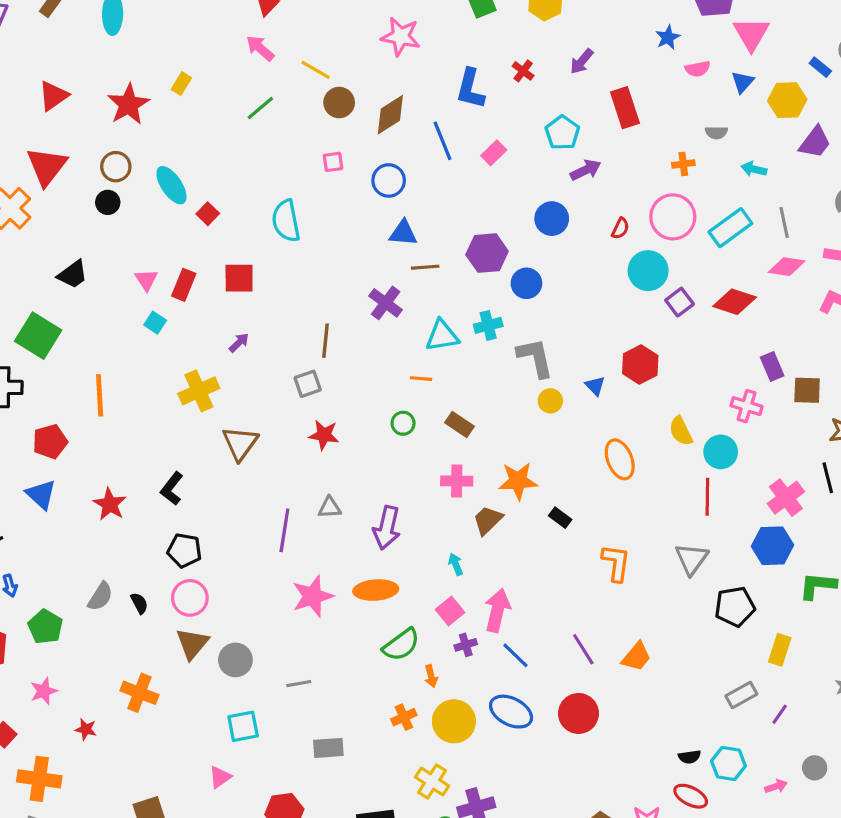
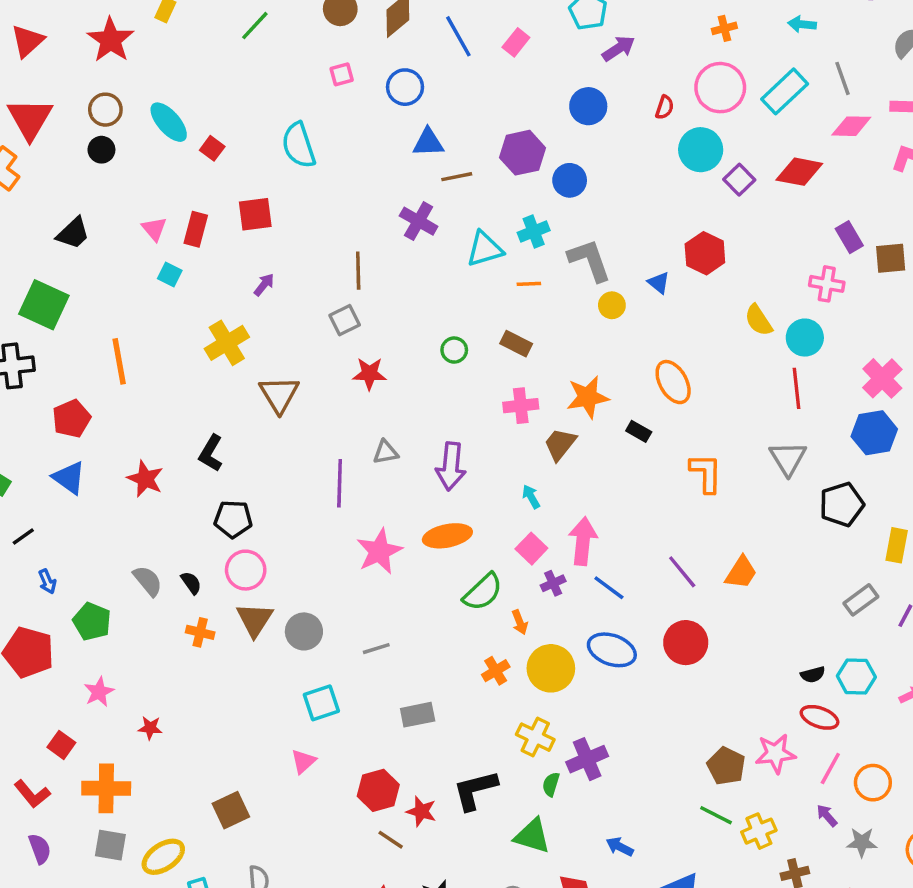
orange line: (421, 379) -> (529, 284), moved
orange ellipse: (620, 459) -> (673, 382), moved
gray semicircle: (100, 597) -> (148, 581), turned -64
orange cross: (139, 693) -> (200, 632), moved, size x0.7

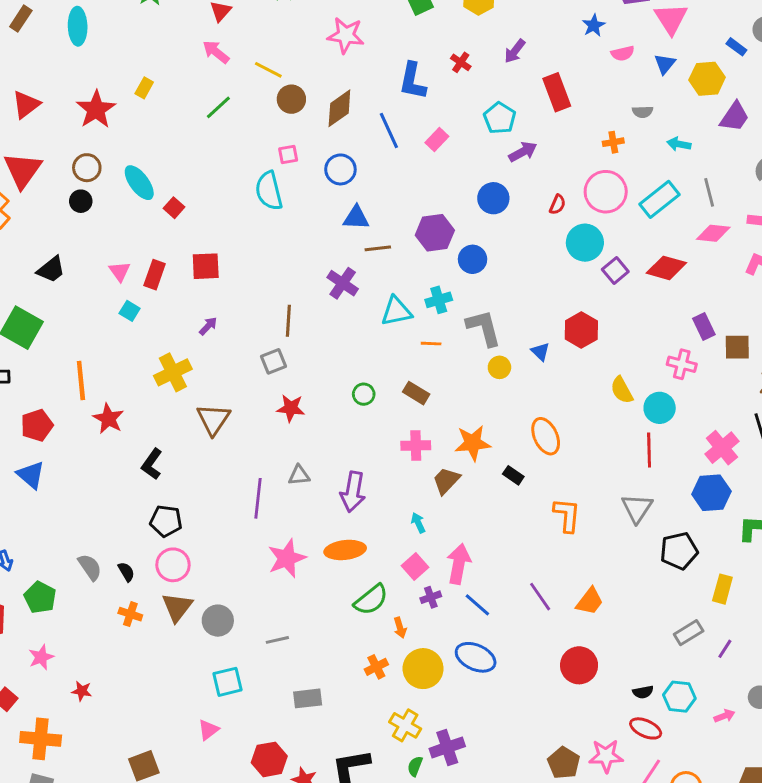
cyan semicircle: (299, 145) -> (269, 191), moved
red star: (145, 479) -> (108, 419), moved
red circle: (686, 643) -> (579, 665), moved

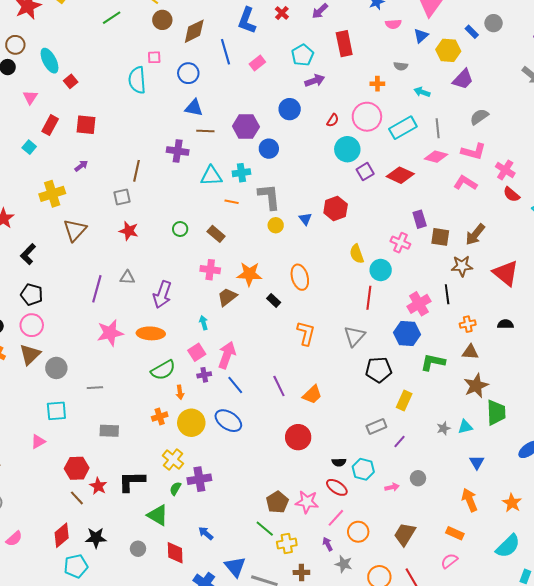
pink triangle: (120, 271) -> (30, 97), moved
purple cross: (343, 283) -> (178, 151), turned -35

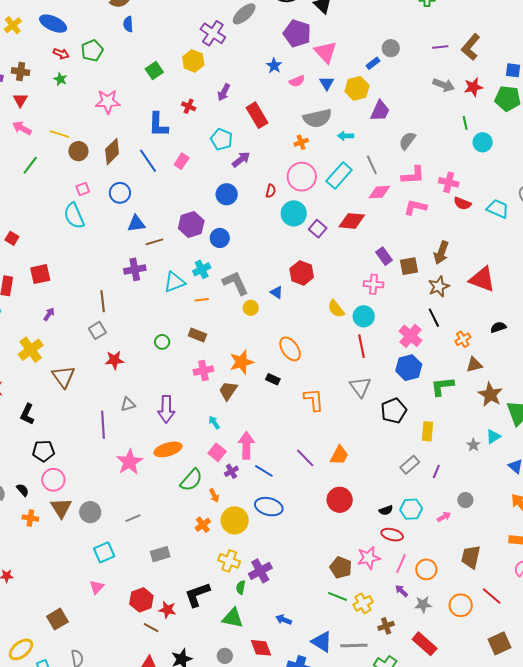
blue rectangle: (472, 32) -> (373, 63), turned -64
gray semicircle: (401, 66) -> (317, 118), size x2.0

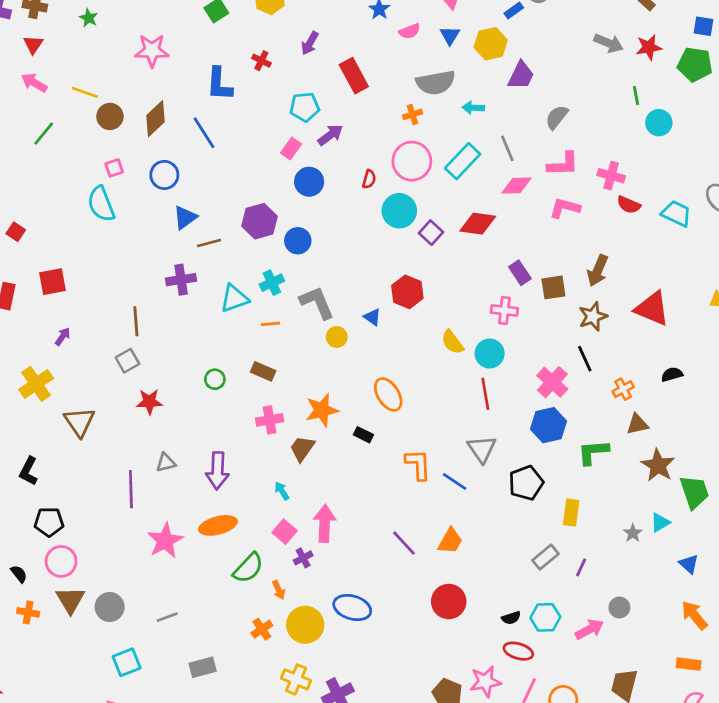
cyan pentagon: (222, 139) -> (305, 107), turned -30
pink rectangle: (182, 161) -> (291, 148), moved
blue triangle: (136, 224) -> (185, 217), turned -30
blue line: (264, 471) -> (455, 482), moved
pink arrow: (444, 517) -> (589, 629), size x1.5

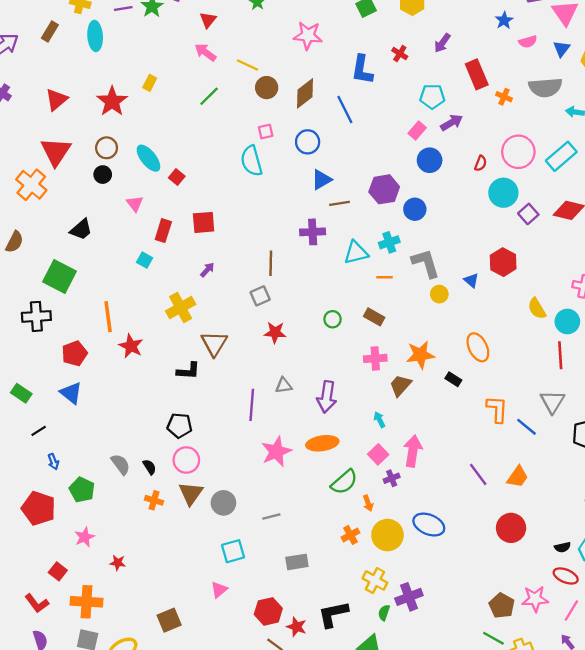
orange cross: (412, 114) -> (504, 97), moved, turned 35
black L-shape: (28, 471) -> (188, 371), moved, turned -120

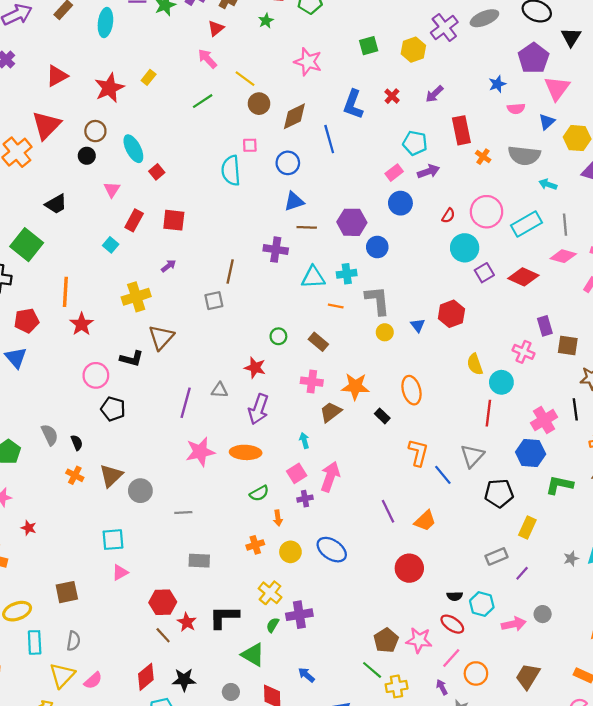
red star: (275, 332) -> (255, 368), moved
pink circle: (186, 460) -> (96, 375), moved
green semicircle: (344, 482) -> (259, 493), size x0.7
yellow circle: (387, 535) -> (290, 552), size x0.7
cyan square: (233, 551) -> (113, 540), moved

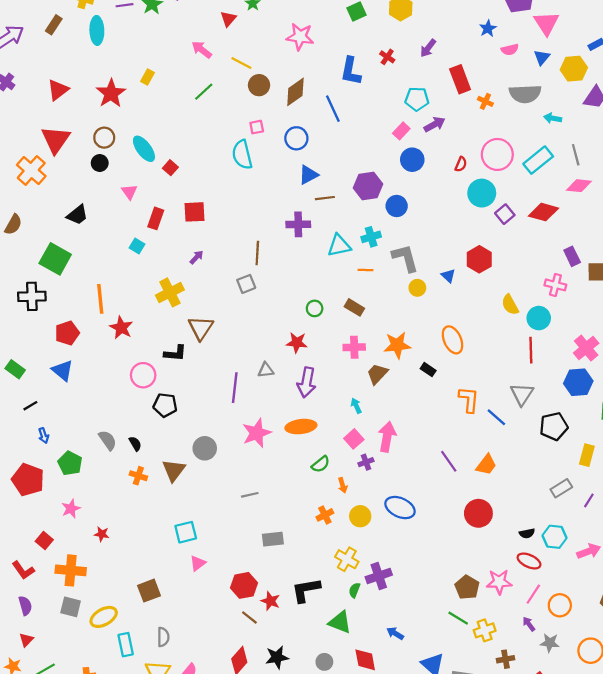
red triangle: (216, 28) -> (228, 19), moved
gray circle: (140, 491) -> (205, 448), moved

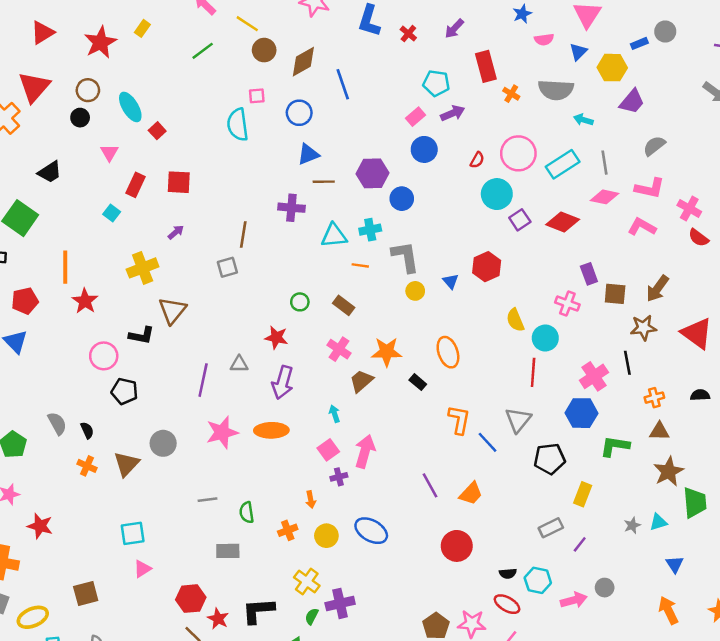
blue L-shape: (351, 71) -> (369, 21), moved
pink cross: (354, 347) -> (339, 349), turned 30
green semicircle: (321, 464) -> (247, 512), moved, turned 114
red star: (102, 534) -> (40, 526), size x1.5

